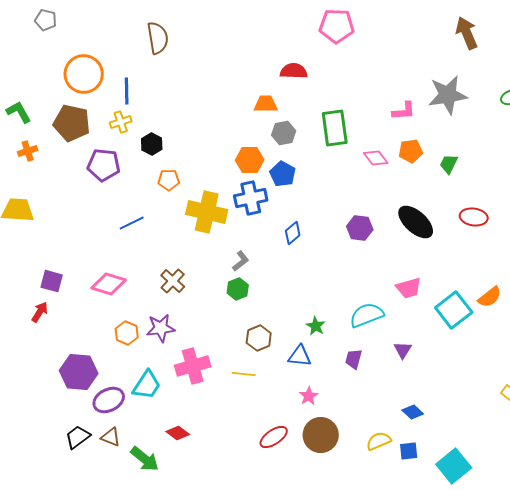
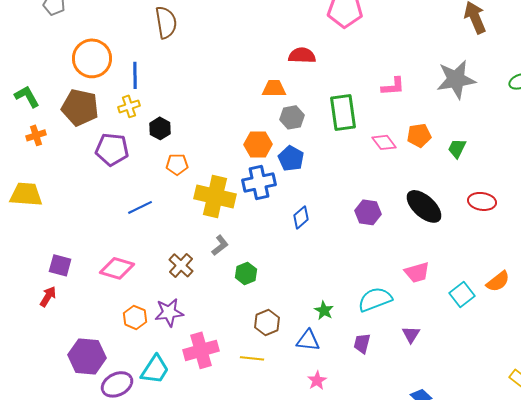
pink L-shape: (404, 111) -> (393, 86), moved
gray L-shape: (241, 261) -> (220, 245), moved
cyan square: (454, 310) -> (462, 294), size x0.7

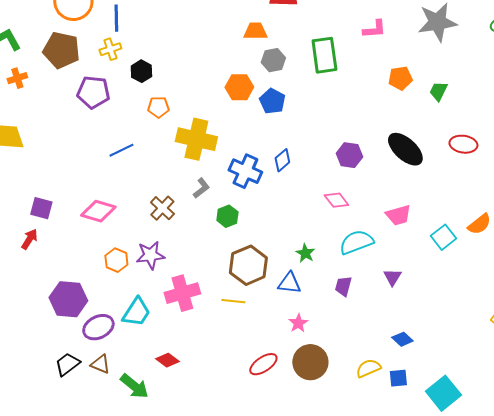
pink diamond: (384, 142) -> (336, 200), moved
blue cross: (259, 182) -> (245, 171), moved, turned 36
brown hexagon: (267, 322) -> (248, 265), size x1.5

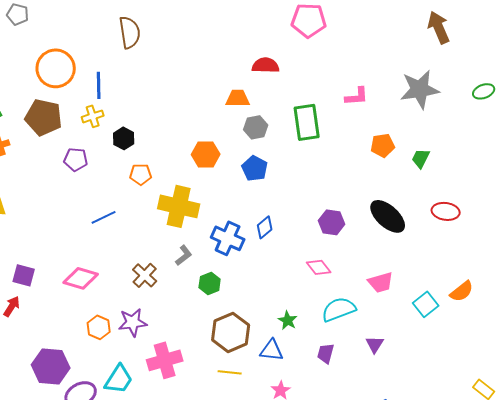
orange hexagon: (239, 87) -> (206, 154), moved
purple pentagon: (93, 92) -> (76, 159), size x0.7
yellow line: (233, 301) -> (230, 372), moved

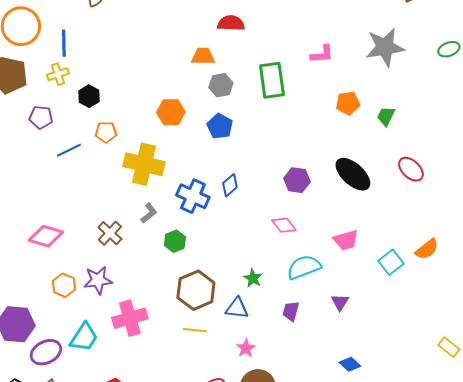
red ellipse: (446, 211) -> (411, 169), turned 36
blue line: (104, 217) -> (69, 150), moved

